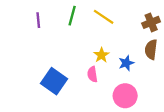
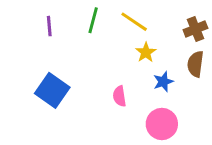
yellow star: (101, 55) -> (146, 52), moved
blue square: (54, 81) -> (52, 90), moved

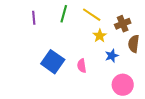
brown cross: (195, 29) -> (123, 24), moved
blue square: (52, 90) -> (53, 62), moved
pink circle: (162, 124) -> (123, 85), moved

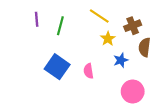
green line: (64, 14) -> (60, 26), moved

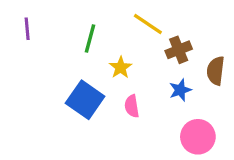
purple line: (37, 19) -> (27, 29), moved
brown cross: (133, 26) -> (179, 50), moved
yellow star: (108, 39) -> (121, 67), moved

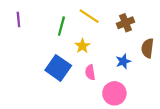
yellow line: (148, 24) -> (89, 16), moved
brown cross: (179, 50) -> (125, 23), moved
pink circle: (198, 137) -> (114, 93), moved

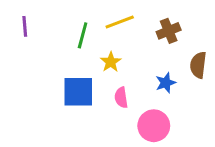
yellow line: (89, 16) -> (120, 22), turned -55
blue square: (58, 68) -> (78, 92), turned -35

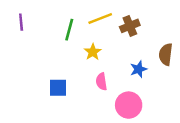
brown cross: (169, 31) -> (130, 26), moved
blue square: (78, 92) -> (58, 88), moved, size x0.7

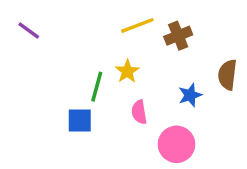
purple line: (21, 22) -> (29, 31), turned -49
green line: (69, 30) -> (97, 87), moved

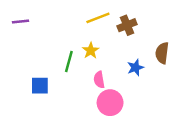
purple line: (29, 31) -> (20, 22), turned -42
blue square: (80, 121) -> (40, 86), moved
pink circle: (176, 144) -> (110, 103), moved

